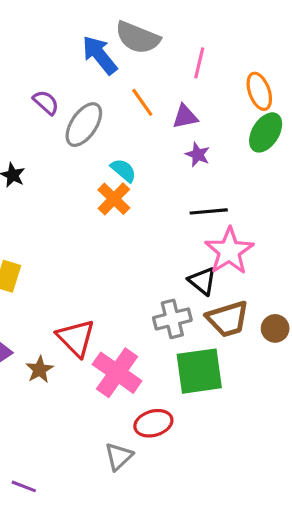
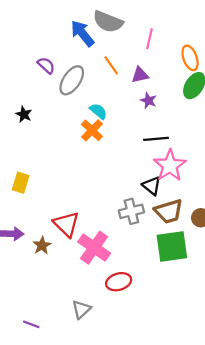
green square: (199, 371) -> (172, 247), moved
gray triangle: (119, 456) -> (81, 309), moved

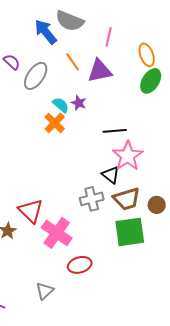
purple triangle: (140, 75) -> (100, 71), size x1.5
purple star: (148, 101) -> (79, 103), moved

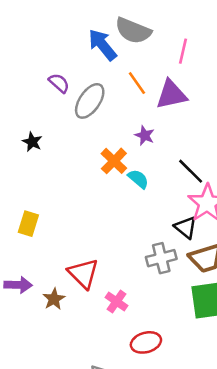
cyan semicircle: (61, 105) -> (138, 179), moved
black line: (115, 131) -> (191, 171), turned 50
pink cross: (57, 233) -> (117, 302), size x0.6

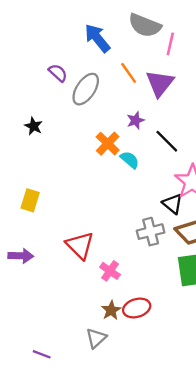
gray semicircle: (133, 31) -> (145, 25), moved
purple triangle: (171, 95) -> (160, 83), turned -40
purple star: (145, 135) -> (136, 120), turned 30
black line: (191, 171) -> (167, 141), moved
brown star: (54, 299) -> (111, 310), moved

